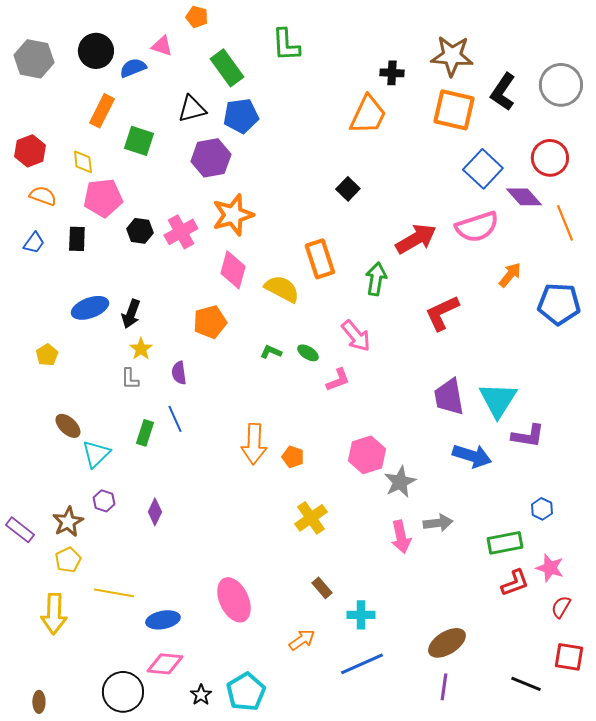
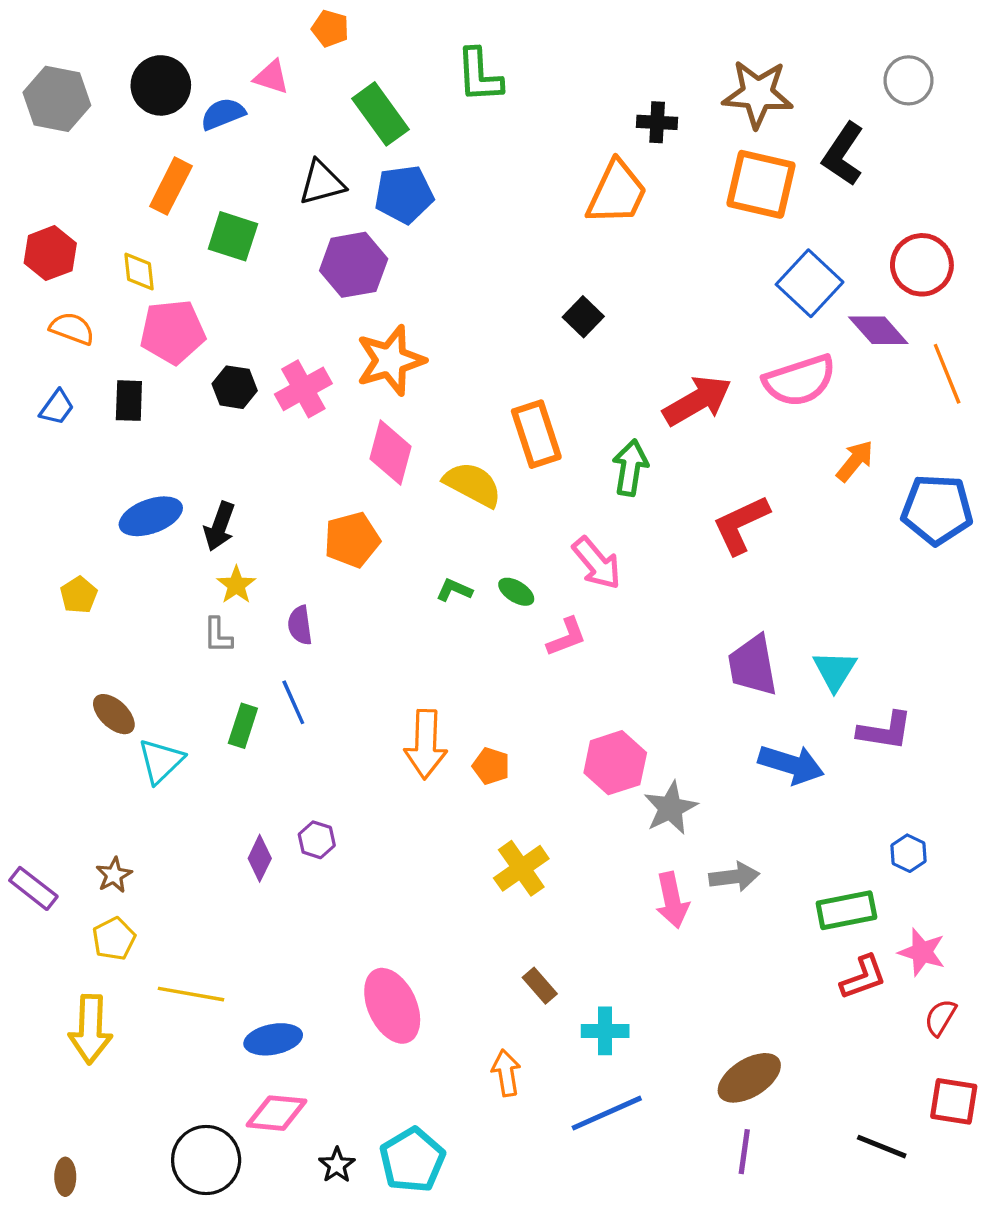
gray circle: (561, 85) -> (909, 80), moved, size x0.7
cyan triangle: (498, 400) -> (835, 670), size x0.7
purple hexagon: (104, 501) -> (317, 840), moved
brown star: (68, 522) -> (114, 875), size x0.7
orange arrow: (302, 640) -> (506, 1073), turned -64

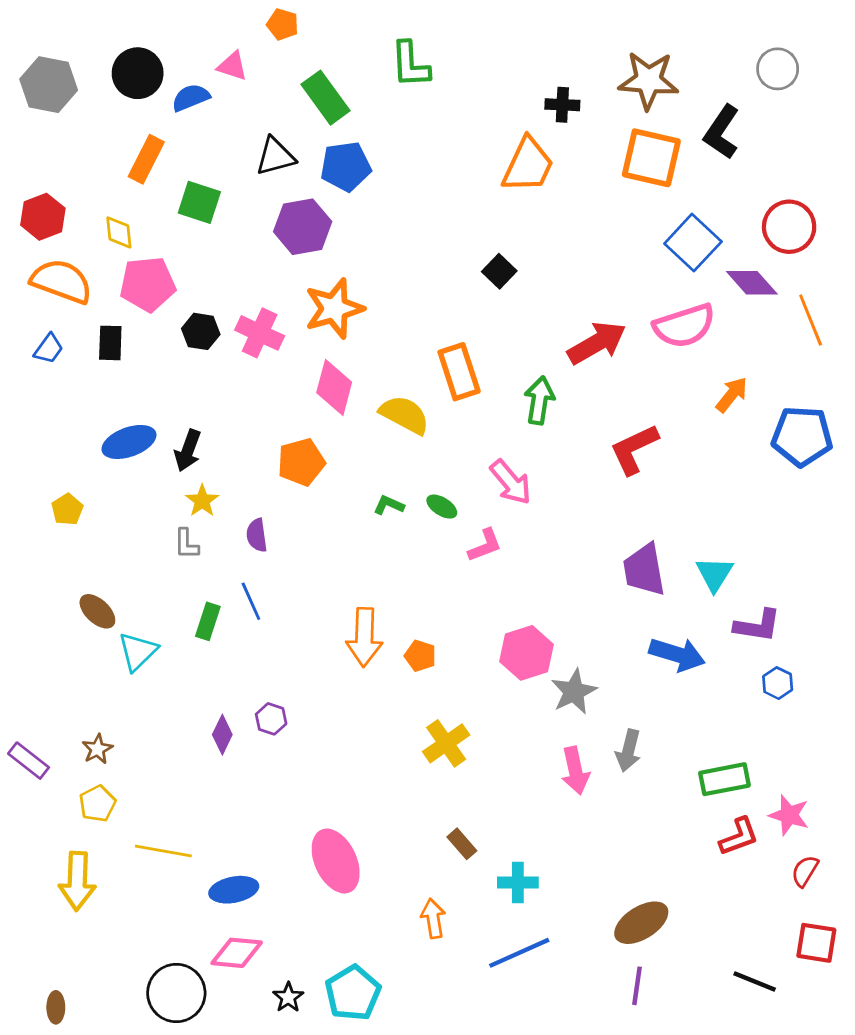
orange semicircle: (72, 329) -> (62, 281), size x1.6
pink cross: (303, 389) -> (260, 333), turned -36
blue hexagon: (909, 853) -> (778, 683), moved
gray arrow: (734, 877) -> (628, 751), turned 111

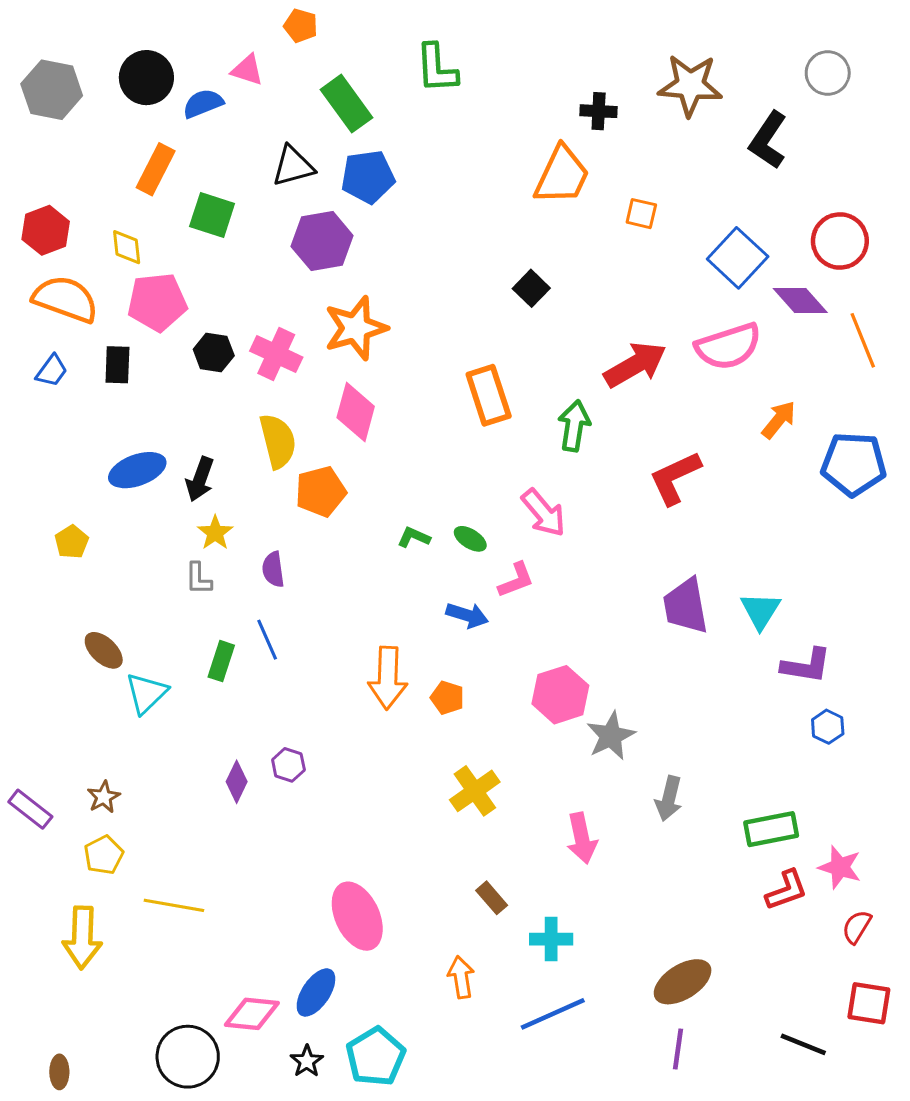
orange square: (651, 158) -> (641, 214), moved, size x0.5
yellow semicircle: (405, 415) -> (278, 441), moved, turned 48
blue arrow: (677, 654) -> (467, 615), moved, size x0.7
pink arrow: (575, 771) -> (582, 838), moved
blue ellipse: (234, 890) -> (316, 992), moved, turned -45

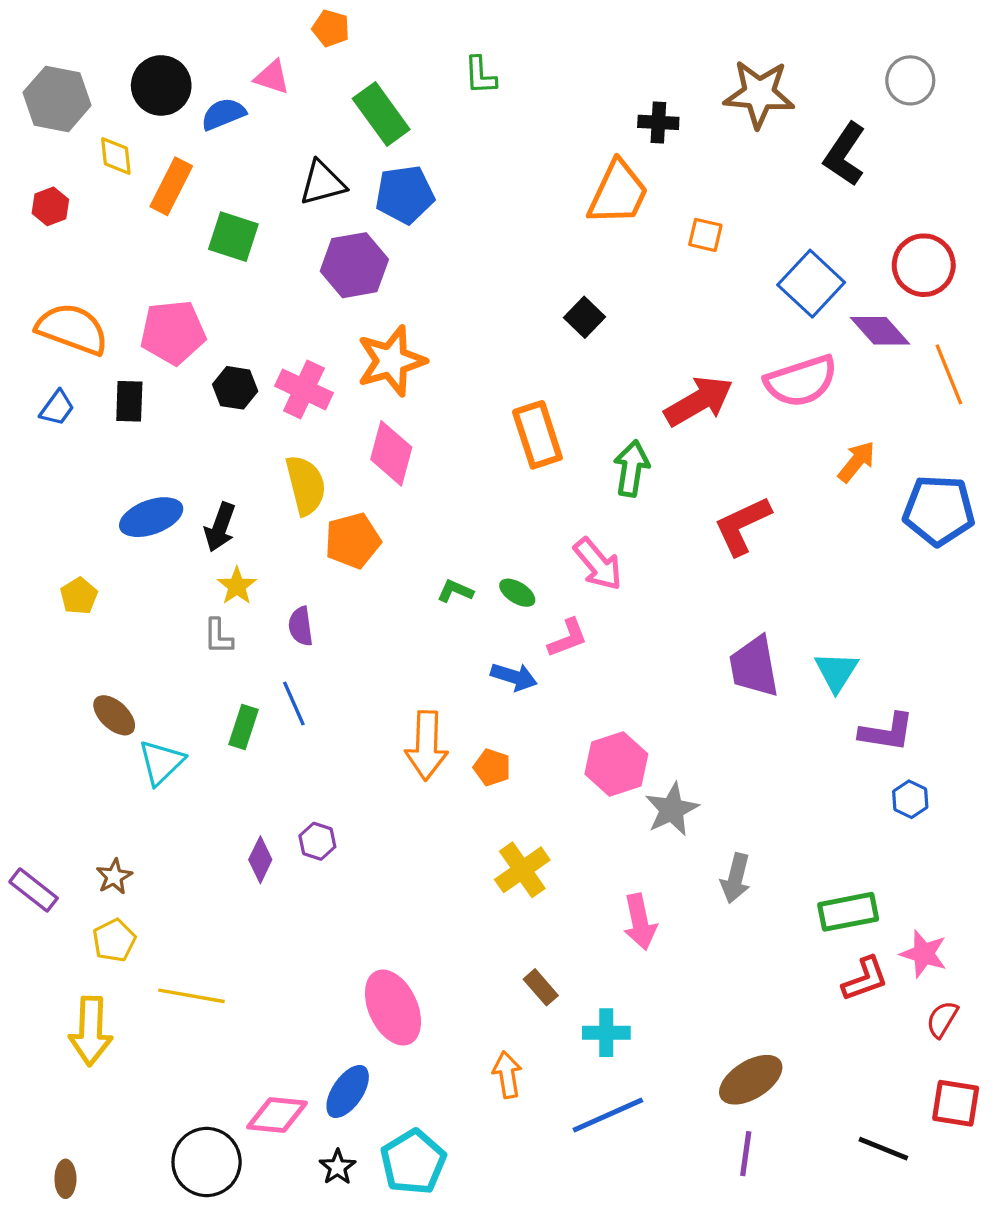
green L-shape: (437, 68) -> (480, 75), size x0.7
red hexagon: (46, 230) -> (50, 206), moved, size x0.7
yellow diamond: (127, 247) -> (116, 156), moved

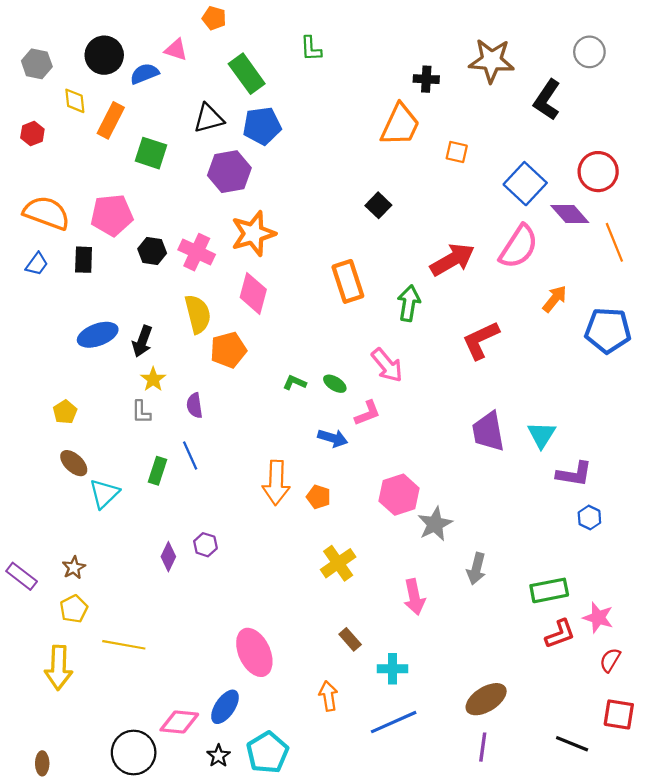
gray hexagon: (57, 99) -> (37, 64), size x0.7
pink semicircle: (801, 381) -> (519, 247), turned -39
yellow pentagon: (79, 596) -> (65, 412), moved

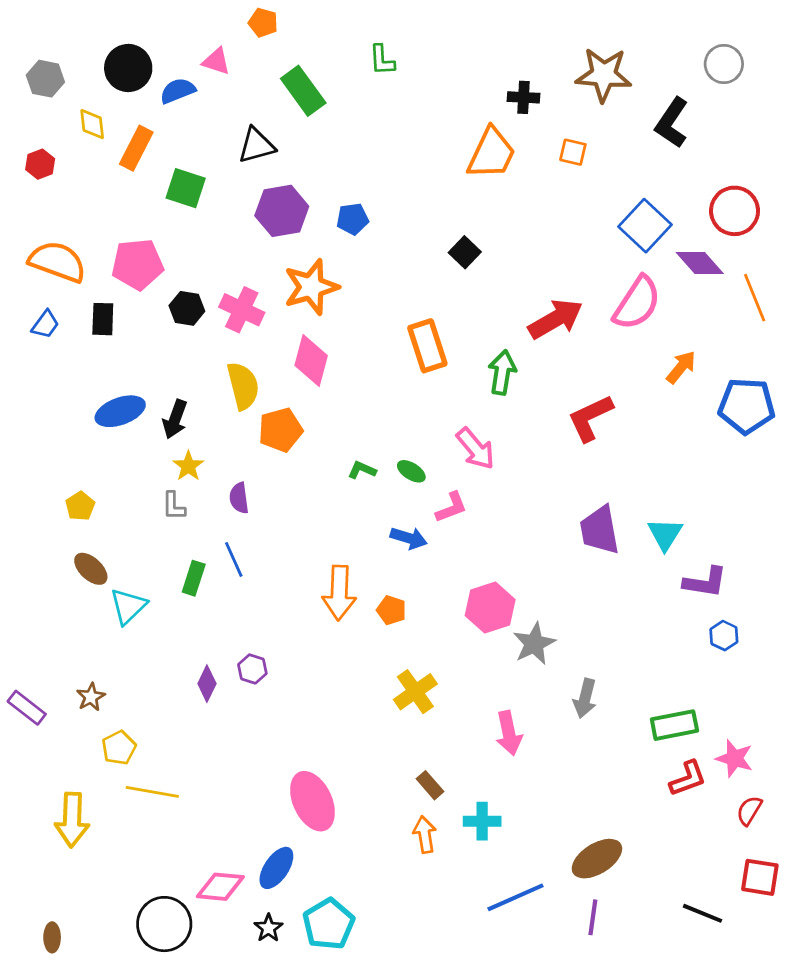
blue pentagon: (262, 126) -> (353, 219), moved, size x0.7
orange square: (457, 152) -> (573, 152), moved
yellow pentagon: (74, 609) -> (119, 748), moved
orange arrow: (328, 696) -> (425, 835), moved
blue line: (394, 722) -> (515, 897), moved

